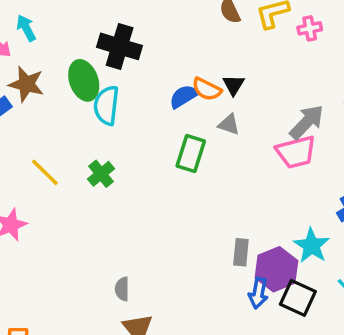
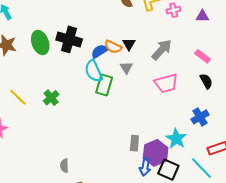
black cross: (120, 46) -> (69, 39), moved
cyan semicircle: (106, 105) -> (94, 71), moved, turned -30
gray arrow: (307, 122) -> (162, 50), moved
gray triangle: (229, 124) -> (126, 68), turned 40

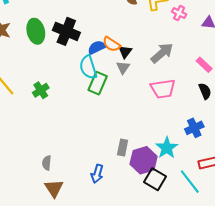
pink cross: (174, 10) -> (179, 13), turned 32
black triangle: (129, 44) -> (125, 52), moved
blue arrow: (145, 167) -> (97, 174), moved

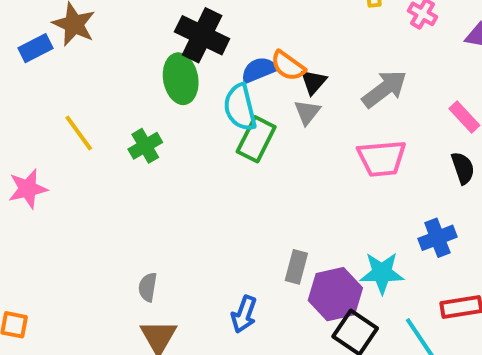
green ellipse: (36, 31) -> (181, 79), moved
cyan star: (167, 148) -> (382, 273), turned 30

